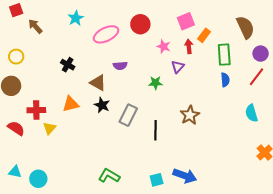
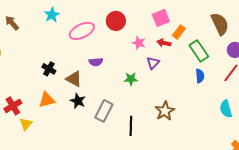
red arrow: (189, 46) -> (164, 43), turned -72
green rectangle: (224, 55) -> (199, 51), turned -30
black cross: (68, 65) -> (49, 69), moved
red cross: (36, 110) -> (13, 106), turned -30

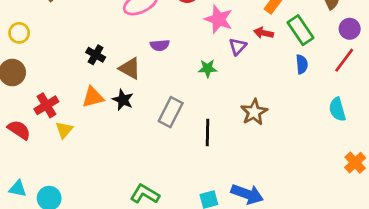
pink star: (139, 43) -> (219, 19), size x1.5
red arrow: (164, 43) -> (264, 33), moved
black star: (78, 101) -> (123, 100), moved

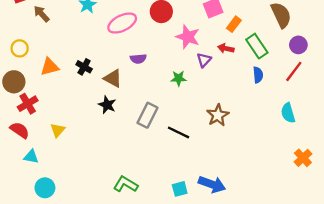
orange triangle: (93, 97) -> (50, 67), moved
red cross: (46, 105) -> (28, 104), moved
black line: (208, 133) -> (179, 132), turned -65
cyan triangle: (18, 189) -> (31, 157), moved

